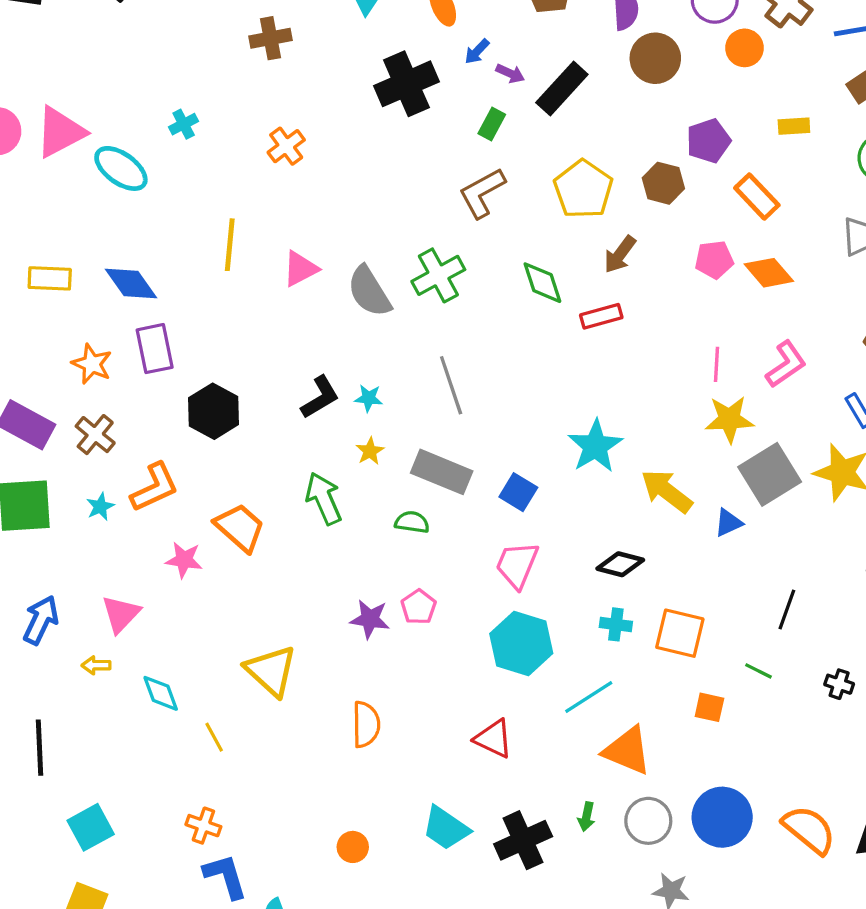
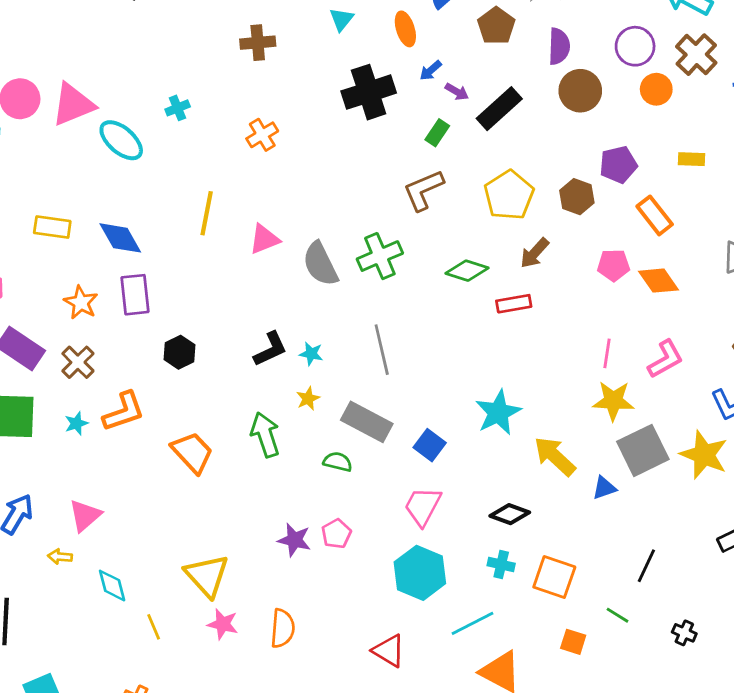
green diamond: (542, 283) -> (467, 271), turned -60
black hexagon: (214, 411) -> (180, 352), size x0.7
pink star: (184, 560) -> (223, 624), moved

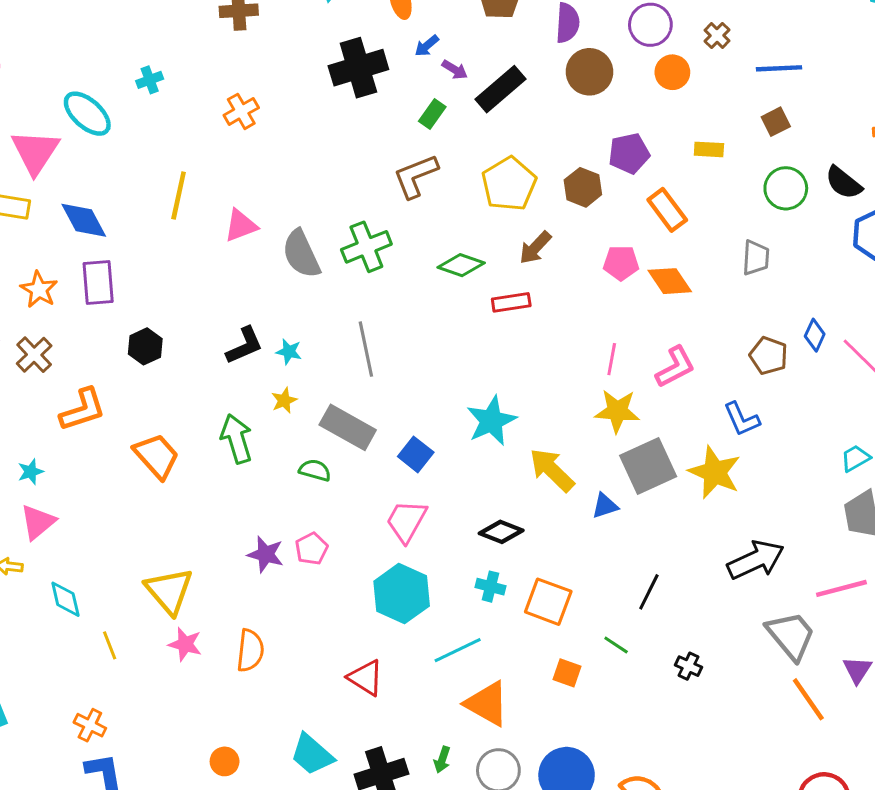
brown cross: (696, 55) -> (717, 35), size x0.6
pink triangle: (73, 105) -> (35, 152), moved, turned -36
cyan star: (76, 423) -> (31, 472), moved

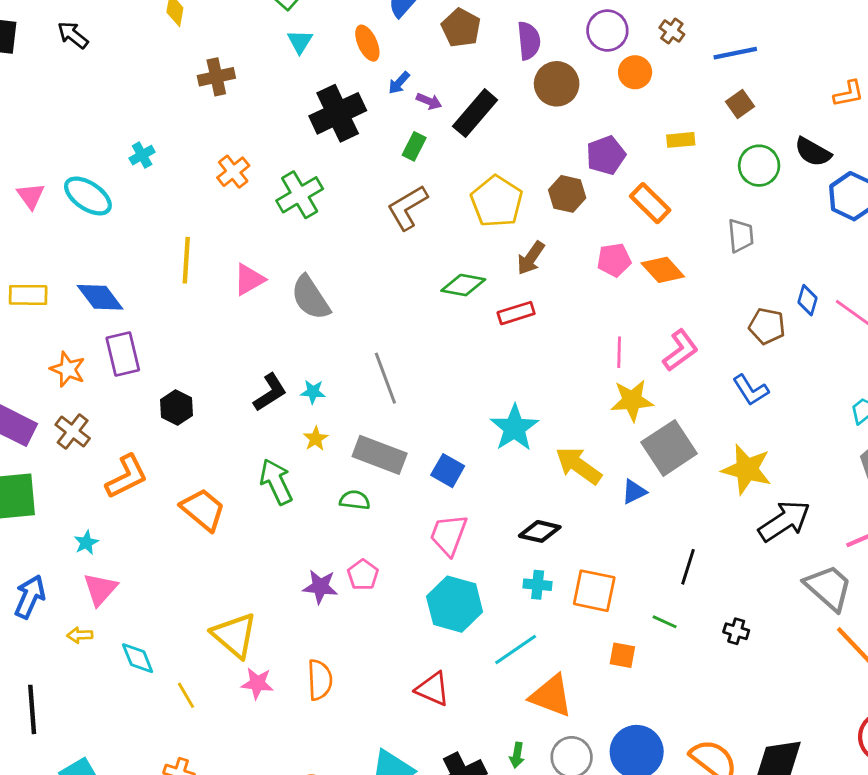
pink triangle: (35, 152) -> (31, 196), moved, size x0.6
green cross: (366, 247) -> (300, 195), moved
yellow star: (715, 472) -> (747, 469), moved

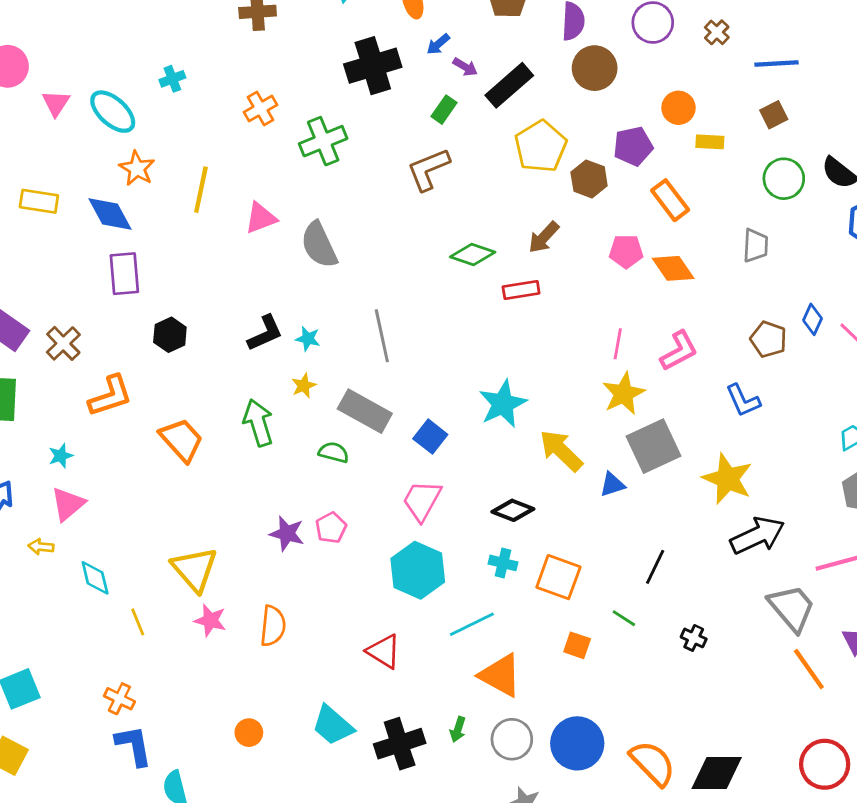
orange circle: (635, 72) -> (679, 108), moved
yellow pentagon: (497, 201) -> (541, 146), moved
orange star: (68, 369) -> (137, 168), moved
yellow star: (632, 400) -> (624, 394), turned -30

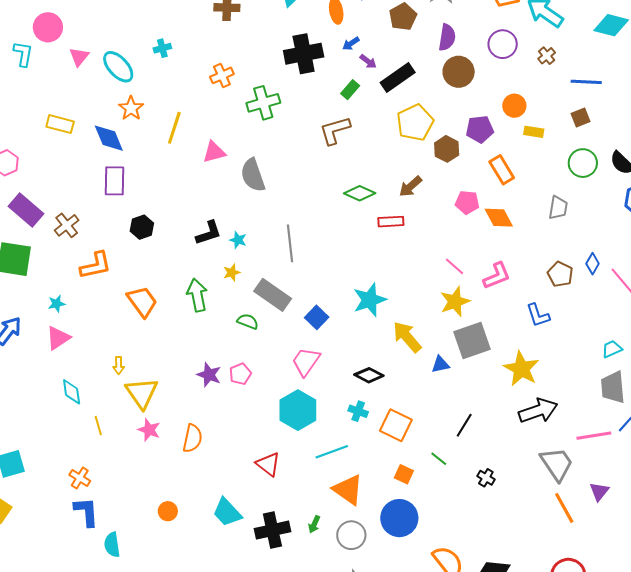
pink line: (618, 344) -> (455, 266), turned -65
yellow arrow: (41, 547) -> (119, 365), moved, turned -102
blue circle: (577, 743) -> (399, 518), moved

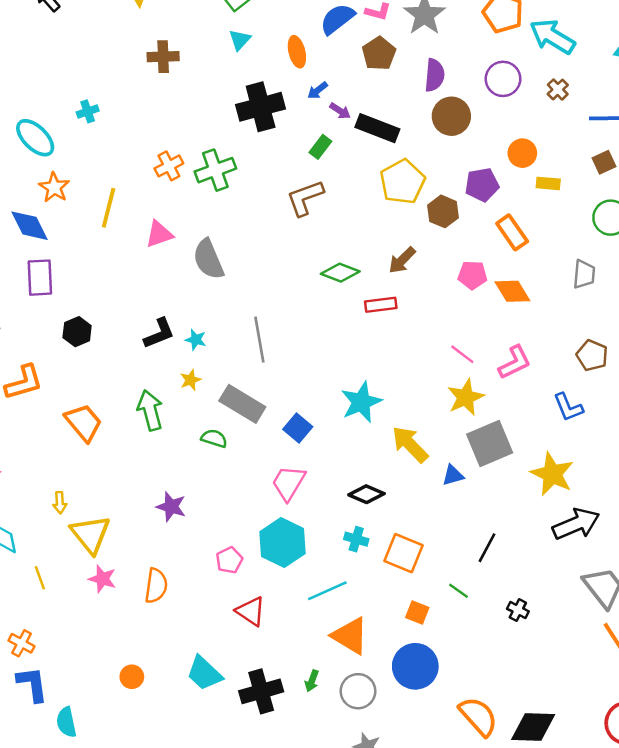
orange cross: (222, 75) -> (169, 166), moved
black rectangle: (398, 78) -> (377, 128), turned 60
pink pentagon: (240, 374) -> (229, 560), moved

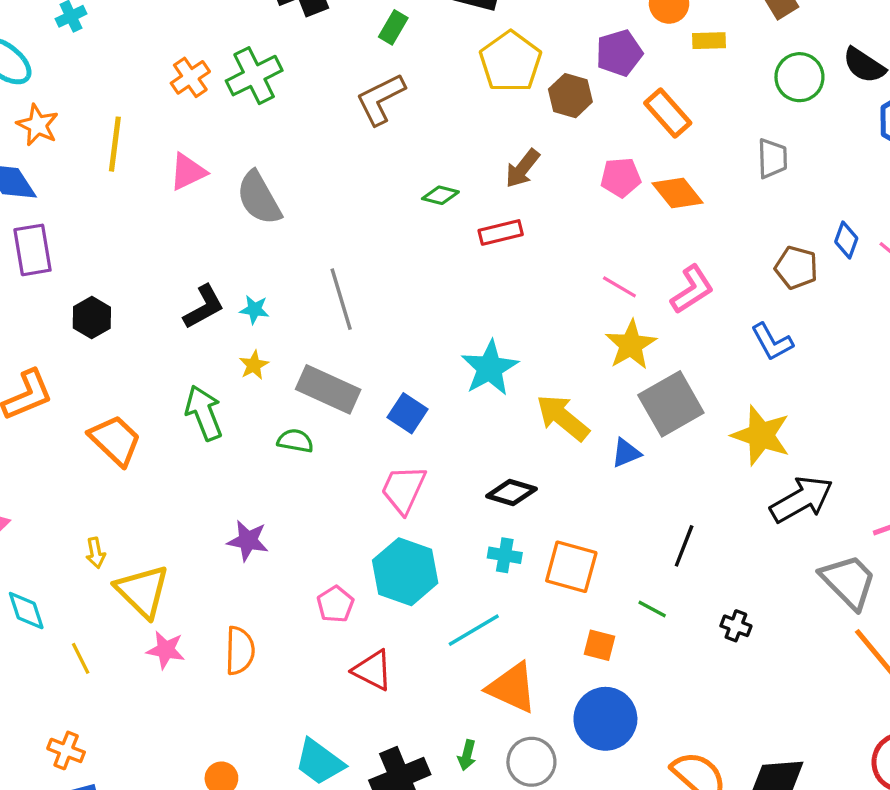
green diamond: (340, 273) -> (440, 195), size x0.7

